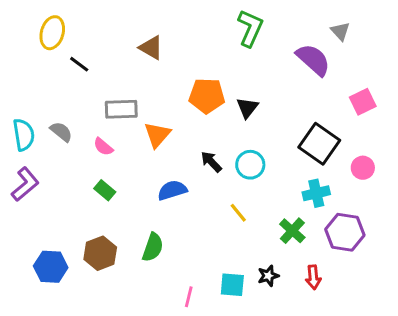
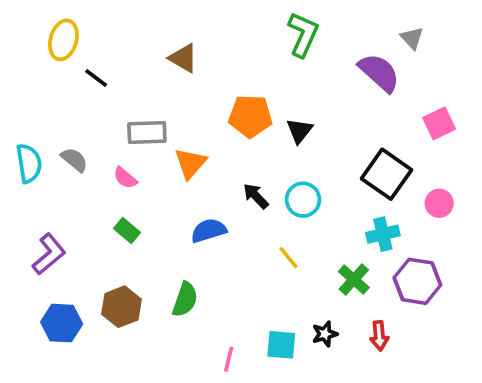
purple L-shape: (25, 184) -> (49, 254), moved

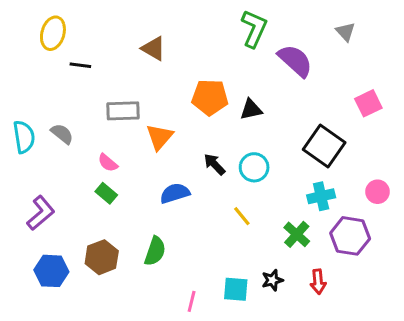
purple semicircle: (379, 73) -> (295, 61), moved
black line: (96, 78) -> (80, 65), turned -30
black triangle: (299, 131) -> (251, 109), turned 40
pink semicircle: (125, 178) -> (108, 163), moved
pink circle: (439, 203) -> (377, 192), moved

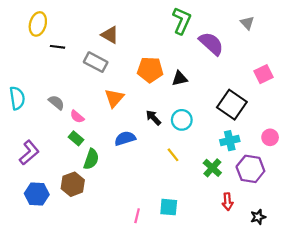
gray rectangle: (123, 111) -> (96, 62), moved, turned 30
gray semicircle: (62, 134) -> (56, 102), moved
green semicircle: (155, 251) -> (91, 159), moved
black star: (272, 280) -> (258, 217), moved

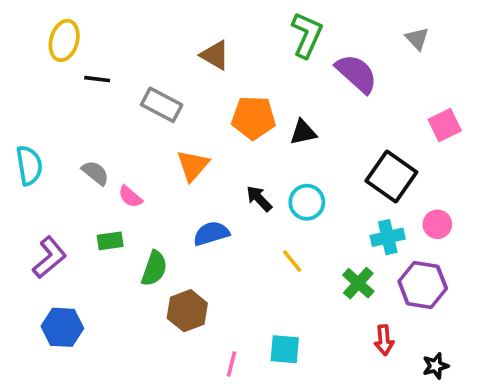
brown triangle: (110, 35) -> (215, 55), moved
pink circle: (270, 137) -> (437, 224), moved
green rectangle: (76, 138) -> (110, 241), moved, turned -48
brown hexagon: (73, 184) -> (187, 311), moved

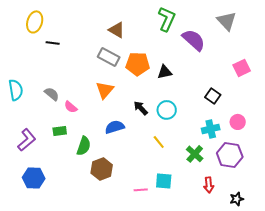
gray triangle: (417, 39) -> (227, 21), size x1.5
gray rectangle: (162, 105) -> (109, 57), moved
black square: (391, 176) -> (213, 96), size x0.6
cyan square: (285, 349) -> (164, 181), moved
pink line: (231, 364) -> (141, 190), moved, turned 72

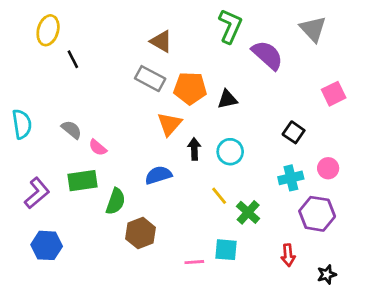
black line: (53, 43) -> (73, 59), turned 56
orange triangle: (105, 90) -> (169, 124), moved
black arrow: (141, 108) -> (194, 149), turned 42
green rectangle: (60, 131) -> (83, 181), size x1.5
green cross: (195, 154) -> (248, 212), moved

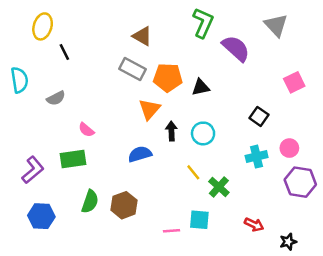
cyan semicircle: (22, 124) -> (19, 80), moved
gray semicircle: (71, 130) -> (56, 98), moved, turned 114
green semicircle: (116, 201) -> (90, 202), moved
purple hexagon: (317, 214) -> (300, 182), moved
red arrow: (288, 255) -> (254, 225), turned -60

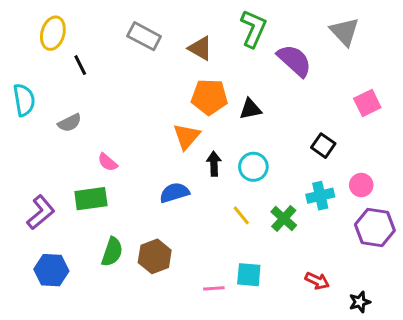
brown triangle: (142, 36) -> (200, 48), moved
gray rectangle: (133, 69) -> (144, 36), moved
green cross: (219, 187) -> (284, 218), moved

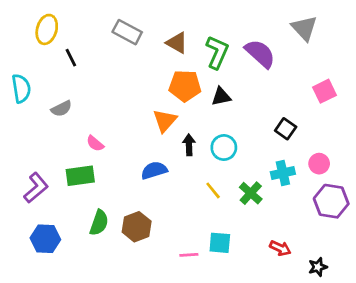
green L-shape: (253, 29) -> (217, 52), moved

